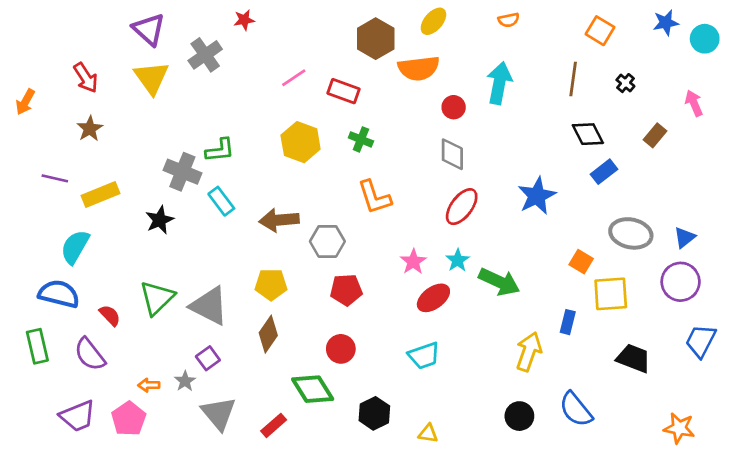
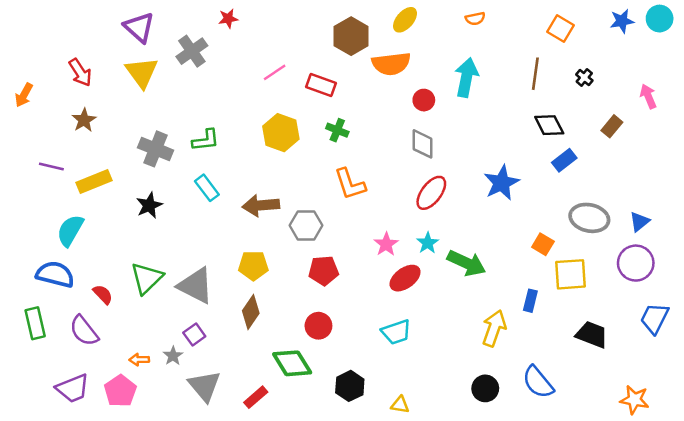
cyan circle: (705, 39) -> (660, 19), moved
gray cross: (182, 172) -> (155, 149), moved

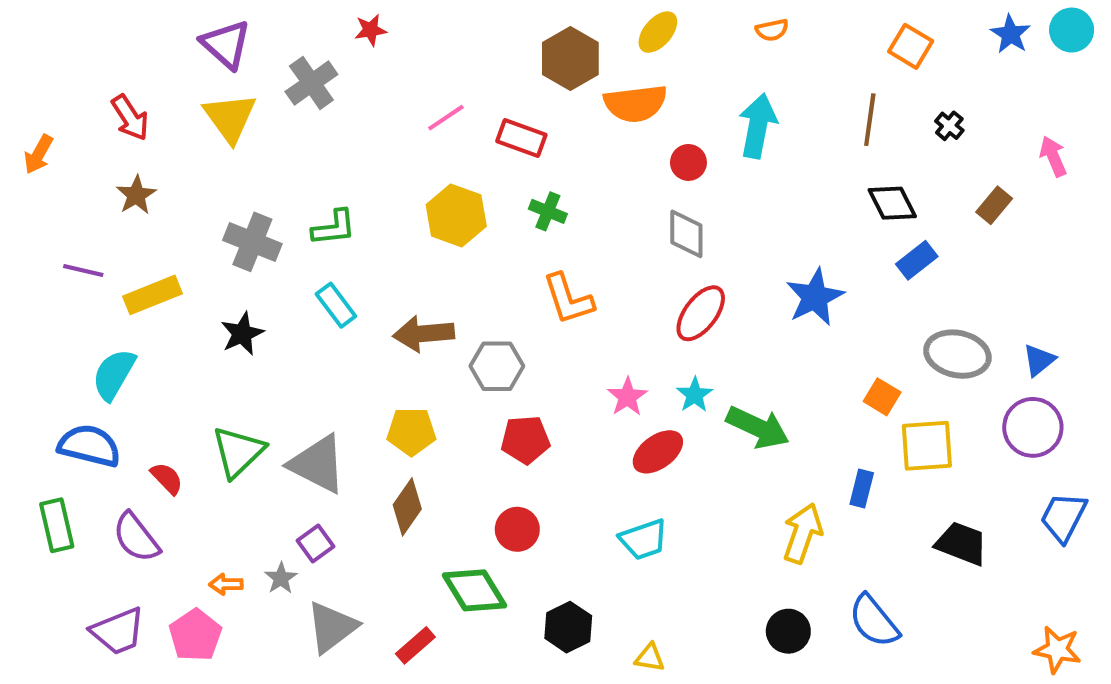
blue star: (622, 21) -> (1010, 34), turned -30
gray triangle: (204, 386) -> (332, 627), turned 33
orange star: (634, 400) -> (1057, 650), moved

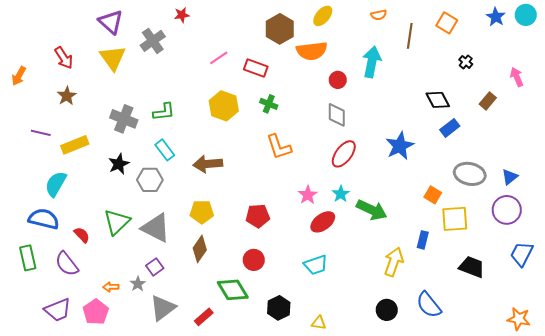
brown line: (870, 120) -> (410, 36), moved
gray hexagon: (497, 366) -> (150, 180), moved

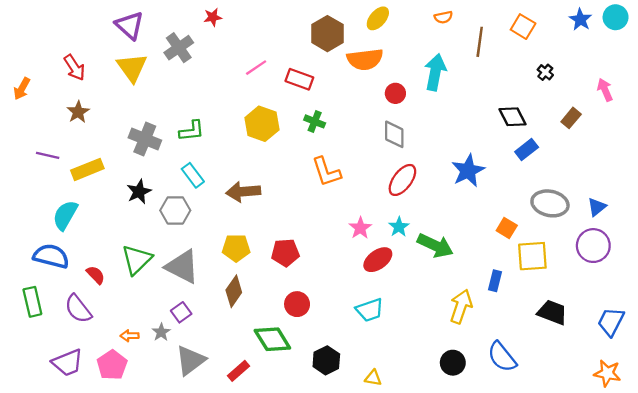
red pentagon: (258, 216) -> (285, 253), moved
blue trapezoid: (522, 254) -> (611, 322), moved

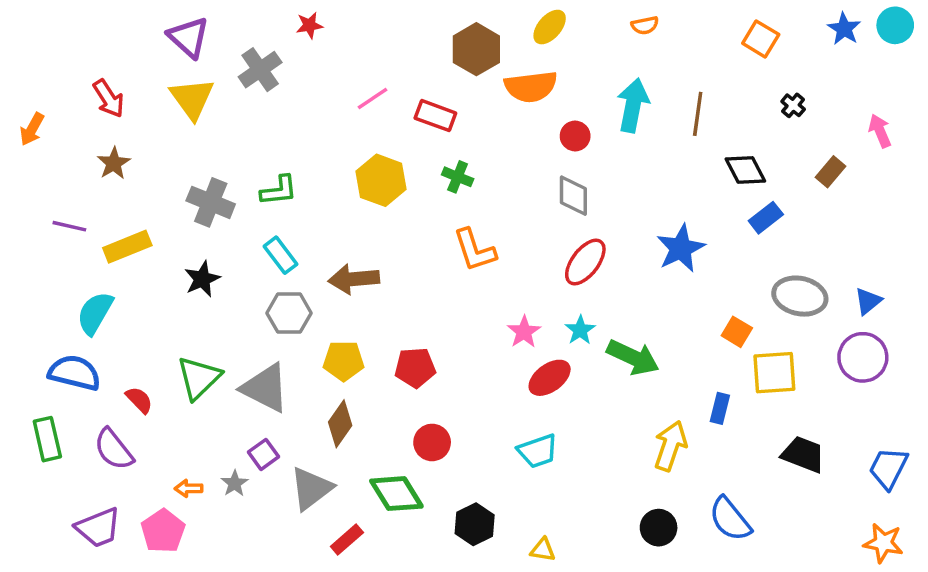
brown line: (480, 42) -> (698, 114), moved
gray hexagon: (175, 210) -> (289, 313), moved
gray triangle: (190, 360) -> (311, 488), moved

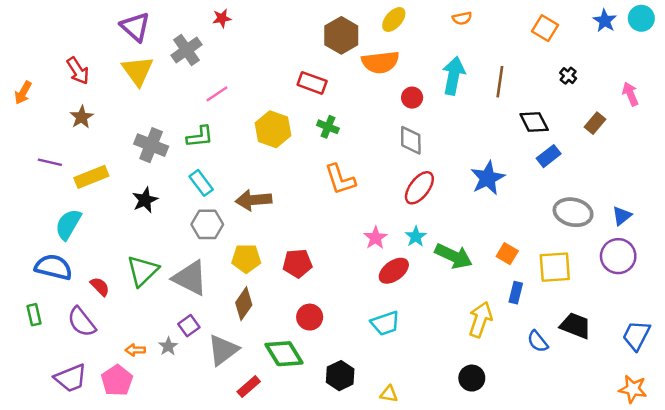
pink line: (372, 99) -> (217, 94), moved
orange square: (737, 332) -> (507, 254), moved
green rectangle: (47, 439) -> (34, 315), size x0.7
blue semicircle: (730, 519) -> (538, 341), moved, size x0.7

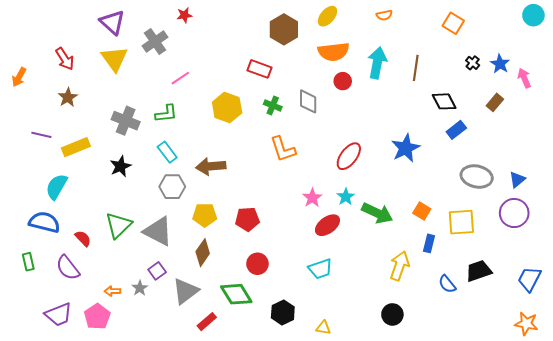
blue star: (605, 21) -> (500, 64), moved
orange semicircle: (380, 62) -> (334, 52), moved
gray diamond: (411, 140) -> (308, 101), moved
black trapezoid: (575, 326) -> (479, 271), turned -40

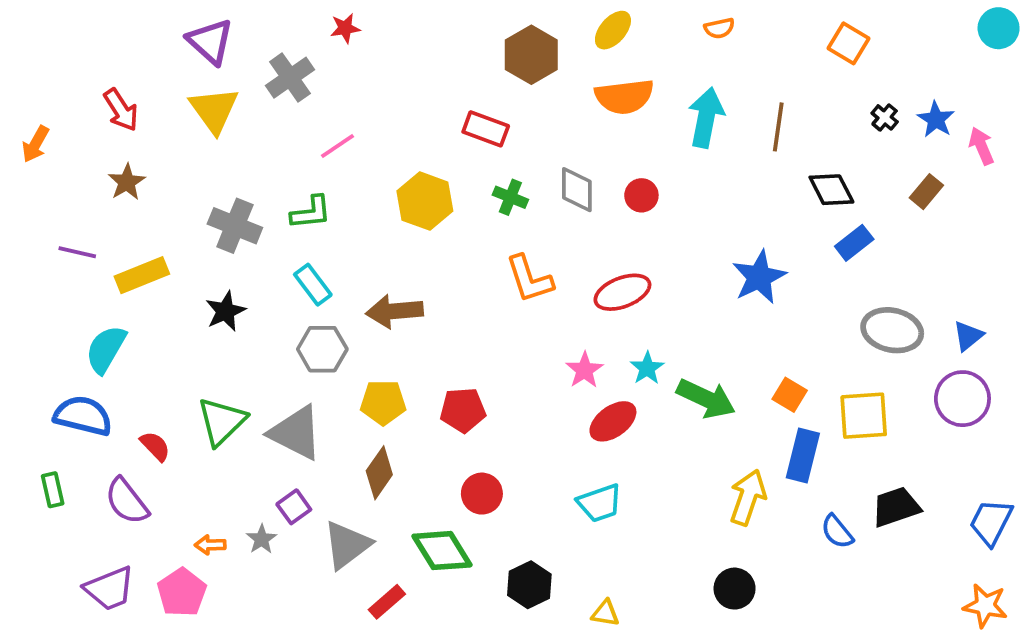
red circle: (343, 81) -> (641, 195), moved
red ellipse: (349, 156) -> (622, 292), moved, turned 32
blue rectangle: (429, 243) -> (803, 456), size x1.5

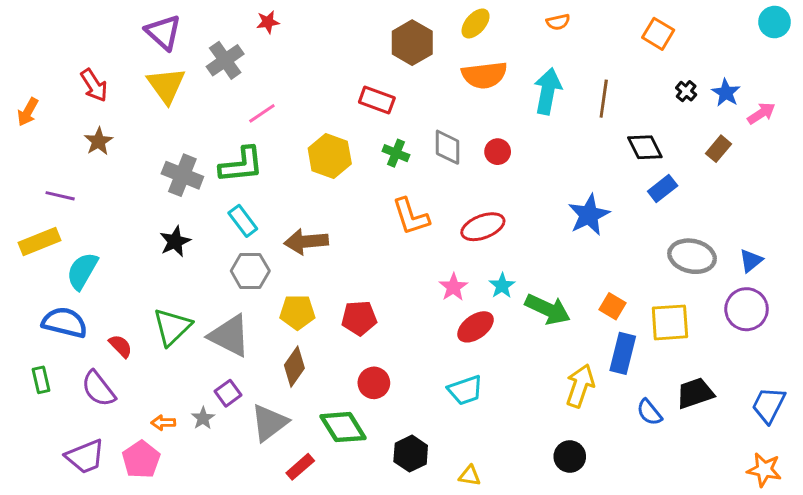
pink arrow: (981, 146) -> (761, 113), turned 80
green L-shape: (311, 212) -> (241, 165), size x1.4
yellow rectangle: (142, 275) -> (40, 241), moved

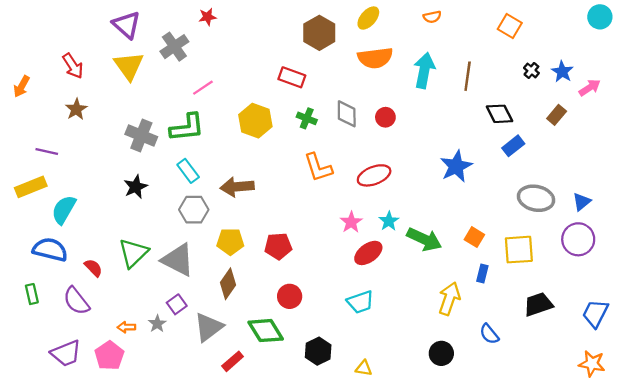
blue rectangle: (623, 353) -> (482, 274), size x0.6
blue semicircle: (649, 412) -> (489, 334), moved

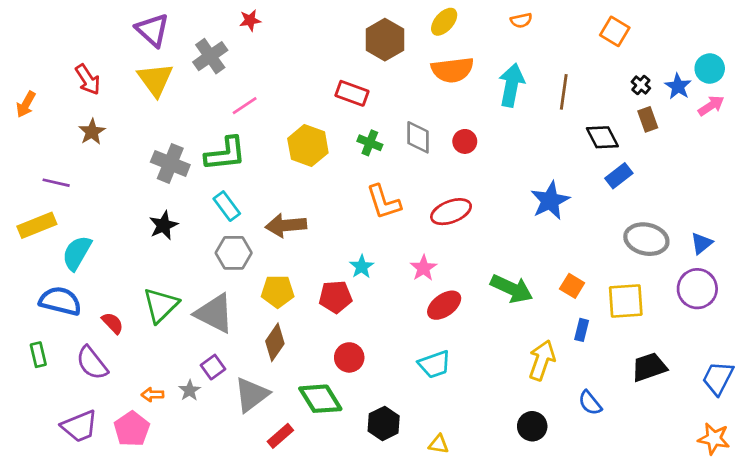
cyan circle: (600, 17) -> (710, 69), moved
brown rectangle: (557, 115) -> (648, 119), moved, turned -60
cyan star: (389, 221) -> (362, 267), moved

